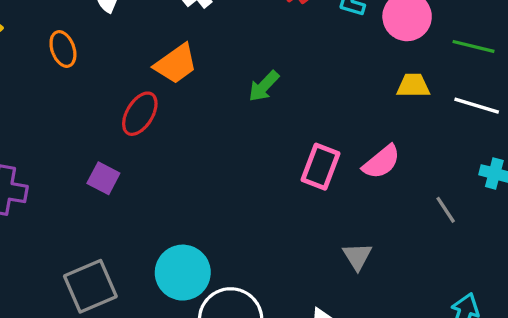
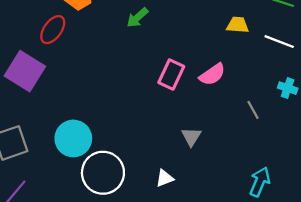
purple square: (103, 178) -> (25, 71), size x1.8

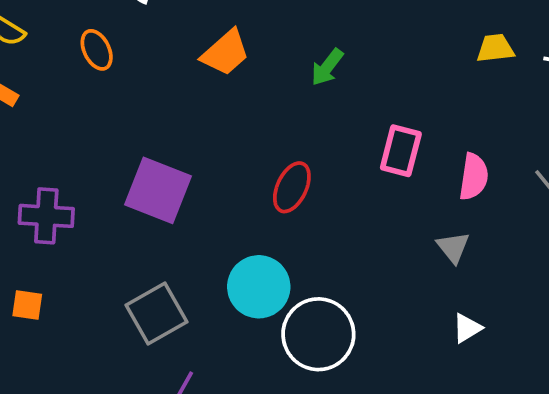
red ellipse: (53, 30) -> (292, 187), moved
pink semicircle: (212, 74) -> (474, 177), moved, turned -36
white triangle: (165, 178) -> (467, 328), moved

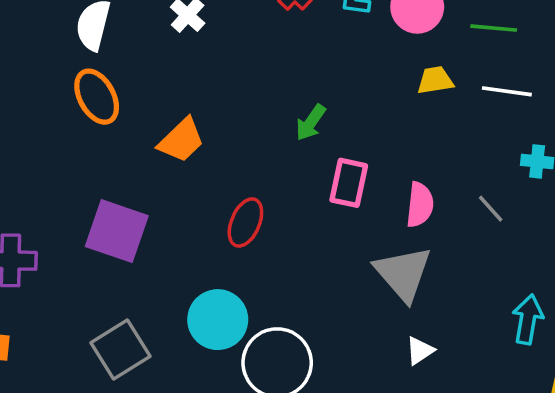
orange ellipse: (97, 50) -> (97, 97), moved, size x1.4
orange trapezoid: (225, 53) -> (181, 140), moved
green arrow: (327, 67) -> (311, 123), moved
gray triangle: (453, 247) -> (403, 273), size x1.8

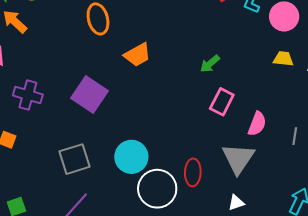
gray line: (491, 209) -> (295, 136), turned 36
red ellipse: (245, 222) -> (193, 172), moved, turned -36

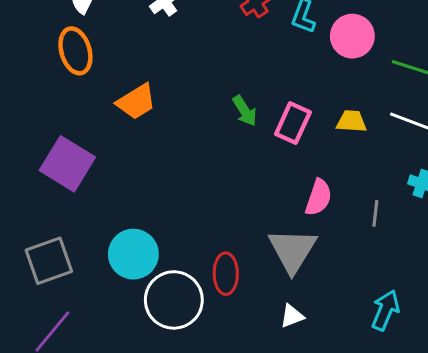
yellow trapezoid: (283, 59) -> (351, 121), moved
green arrow: (210, 64) -> (245, 111), turned -80
pink rectangle: (222, 102) -> (293, 123), moved

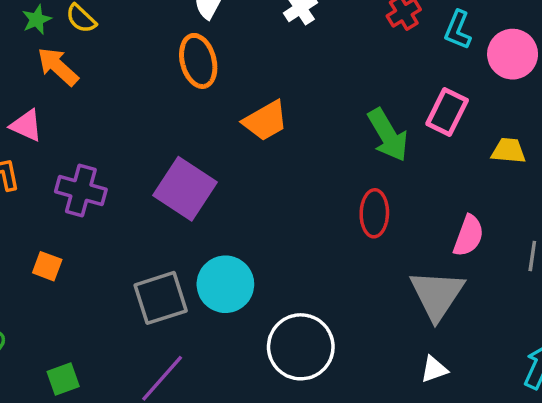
green arrow: (245, 111) -> (388, 135), size x1.5
pink rectangle: (293, 123) -> (447, 112), moved
cyan circle: (133, 254) -> (225, 284), moved
red ellipse: (226, 274) -> (374, 213), moved

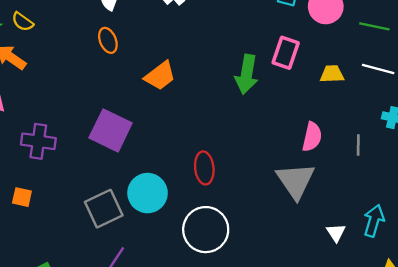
orange ellipse: (198, 61) -> (108, 40), size x0.7
green arrow: (388, 135) -> (247, 74), turned 48
red ellipse: (374, 213) -> (204, 168), moved
white triangle: (434, 369) -> (336, 233), moved, turned -36

